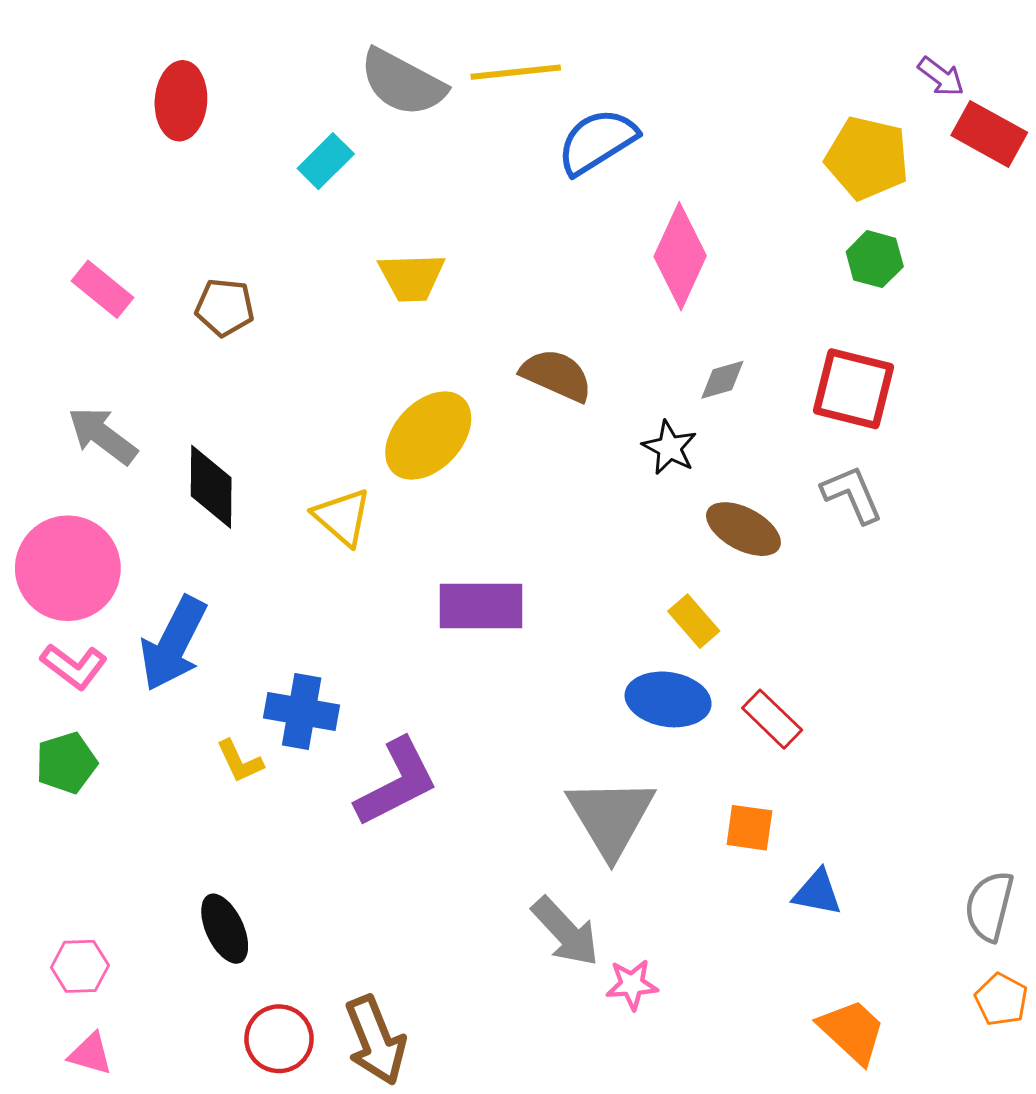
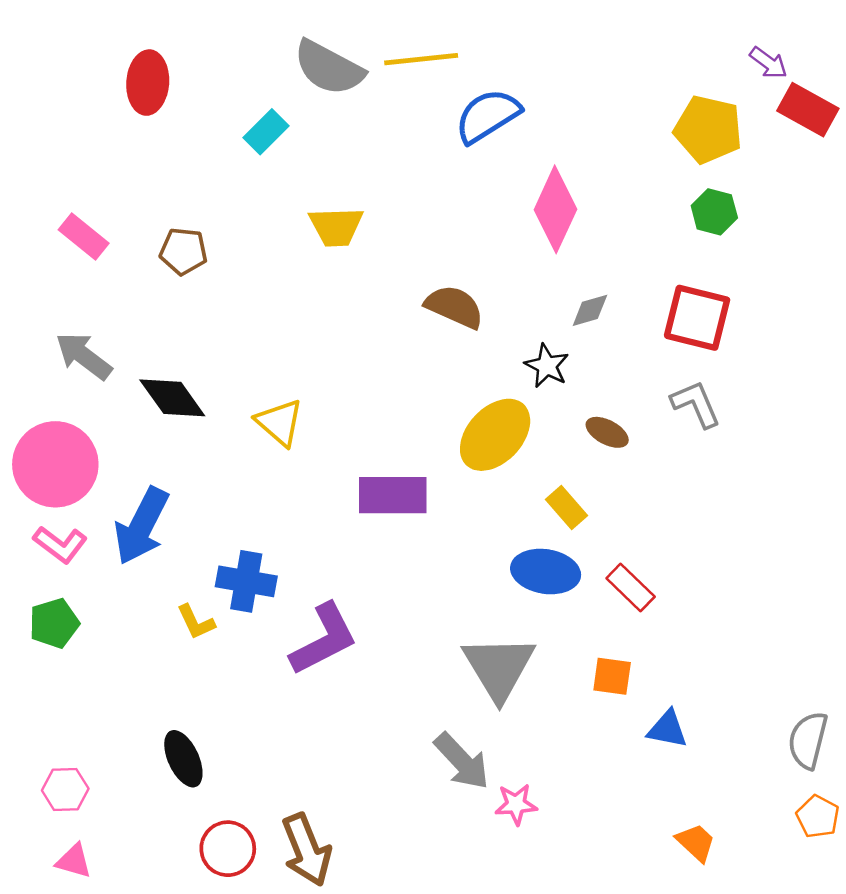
yellow ellipse: (428, 436) -> (495, 435), moved
black diamond: (211, 487) -> (172, 398), turned -36
brown ellipse: (743, 529) -> (607, 432), size x0.7
orange trapezoid: (852, 1031) -> (696, 842), size x0.7

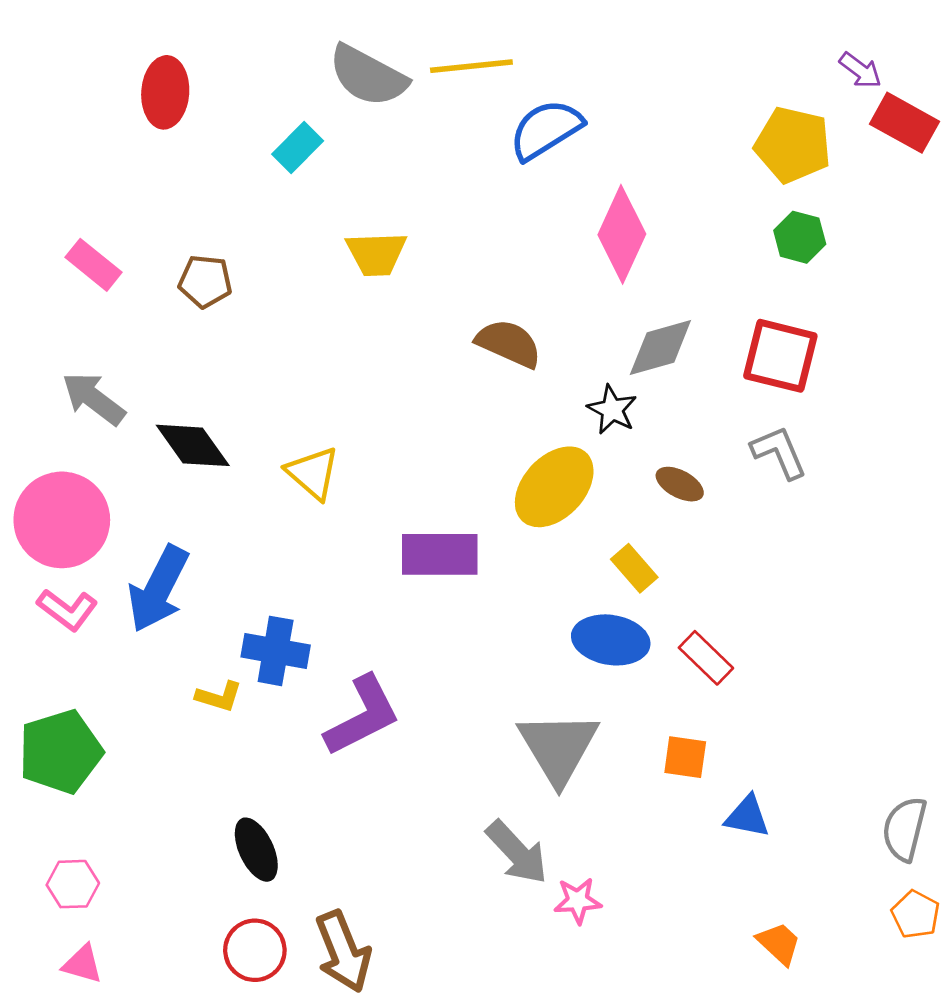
gray diamond: (590, 310) -> (660, 348), size x1.6
yellow L-shape: (196, 622) -> (219, 696), turned -48
green pentagon: (54, 623) -> (60, 752), moved, size x1.5
black ellipse: (183, 759) -> (256, 850), moved

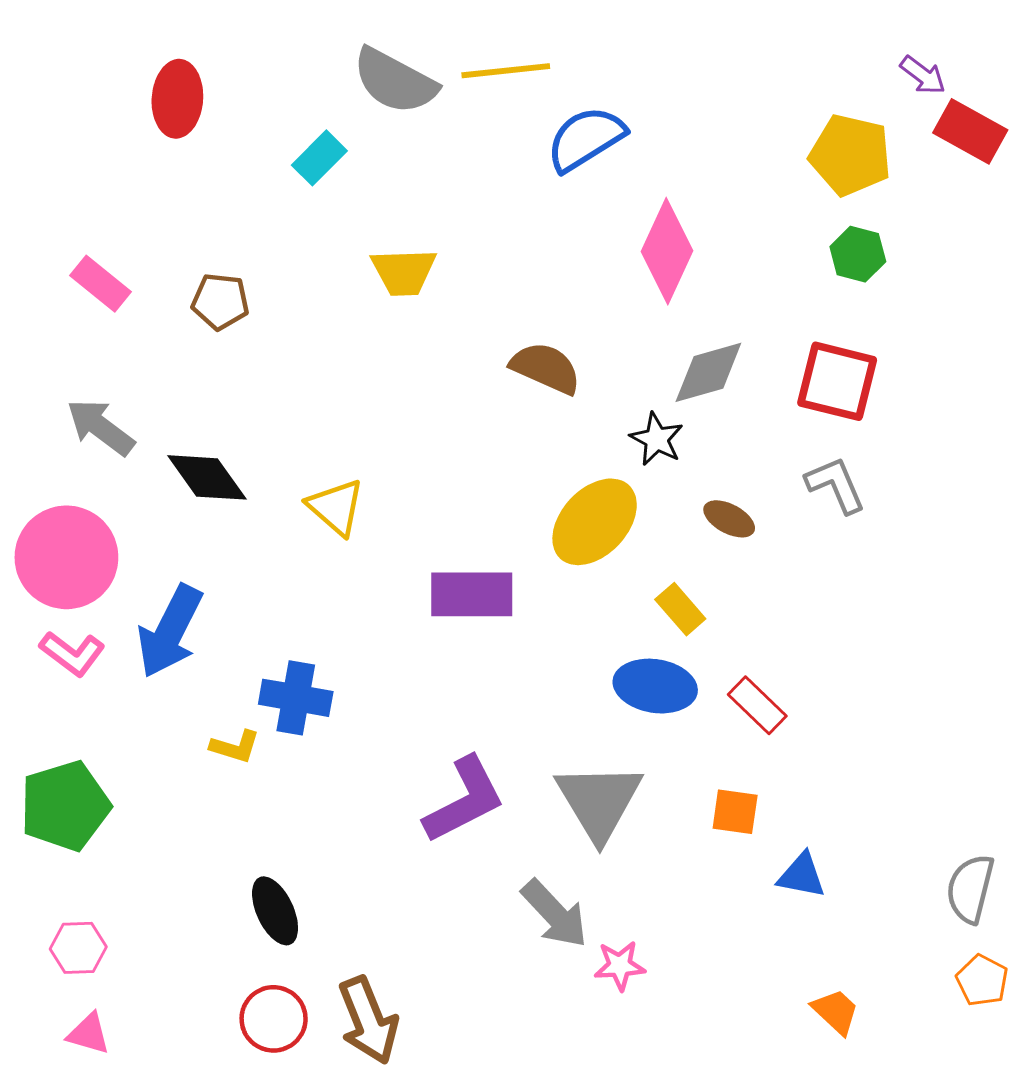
purple L-shape: (362, 716) -> (464, 800), moved

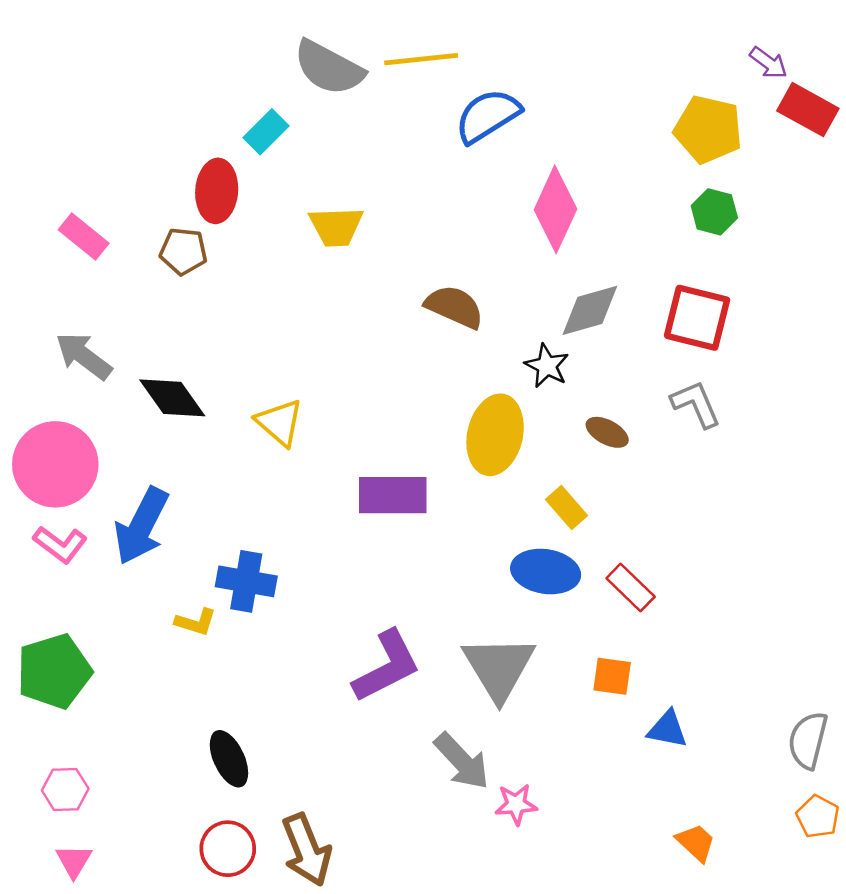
red ellipse: (177, 99) -> (217, 191), moved
yellow ellipse: (595, 522) -> (495, 435), turned -30
pink triangle: (89, 1034) -> (74, 861), turned 45

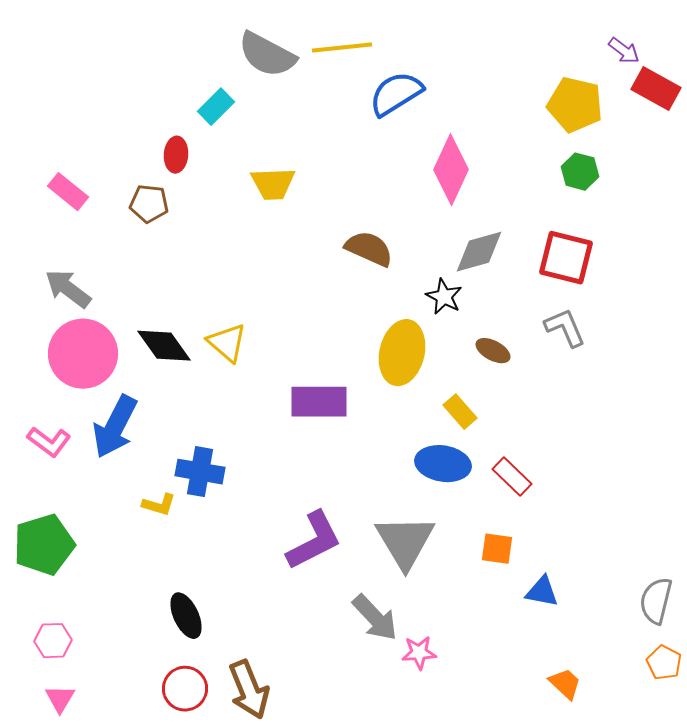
red ellipse: (217, 191) -> (176, 155), size x0.7
black diamond: (172, 398) -> (164, 346), moved
pink circle: (55, 464) -> (83, 354), moved

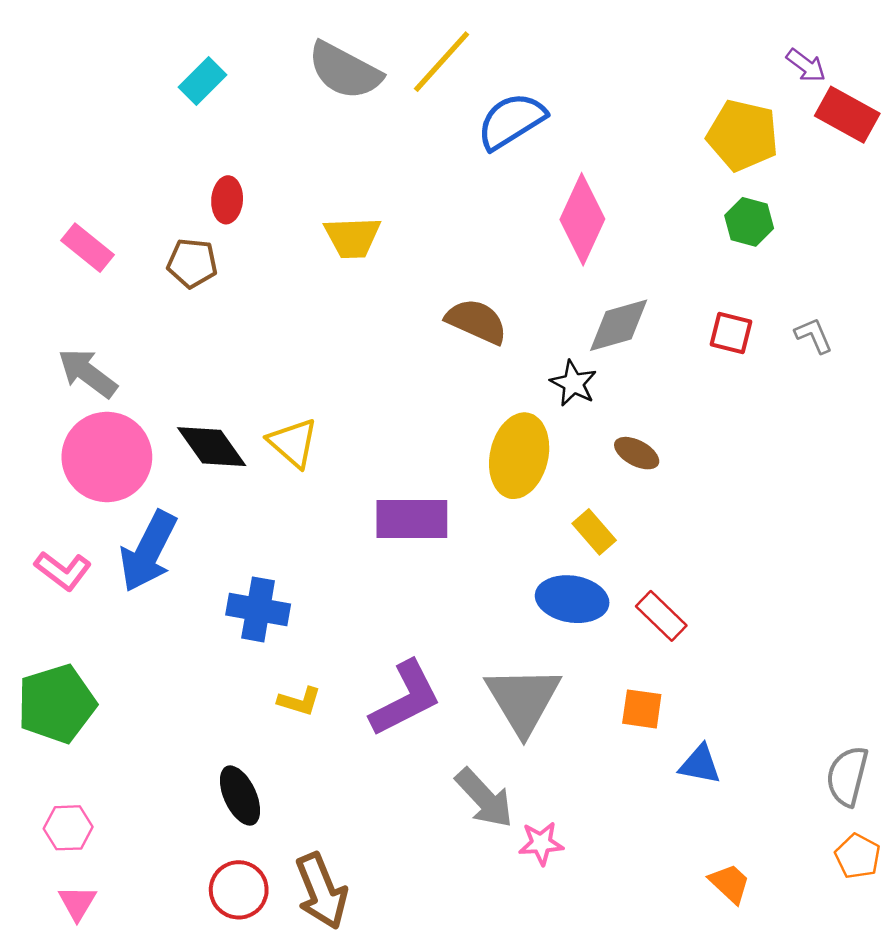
yellow line: (342, 48) -> (442, 62), turned -42
cyan rectangle: (216, 107) -> (203, 81), moved
red square: (566, 258) -> (731, 333), size x0.6
gray L-shape: (565, 328) -> (814, 336), moved, size x0.7
yellow L-shape: (159, 505) -> (299, 701), moved

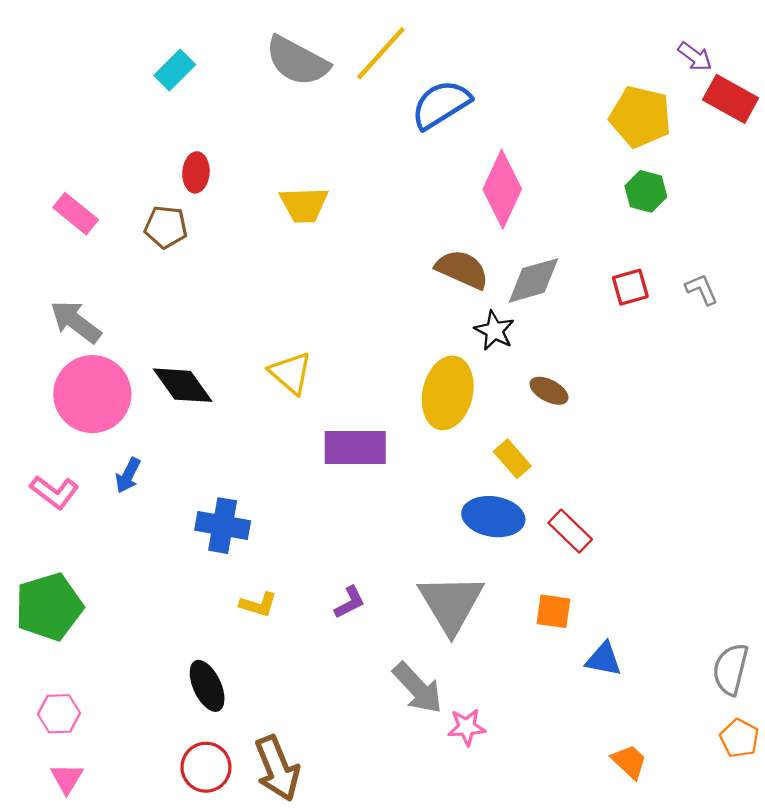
brown semicircle: (476, 321) -> (462, 269), moved
red square: (731, 333) -> (630, 287), turned -30
yellow triangle: (293, 443) -> (291, 373), moved
blue arrow: (148, 551) -> (128, 475), size x0.5
purple L-shape: (405, 699) -> (350, 602), size x0.5

